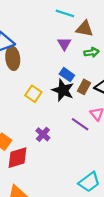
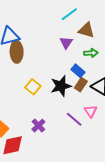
cyan line: (65, 13) -> (69, 14), turned -60
blue rectangle: (67, 75) -> (78, 71), moved
black star: (63, 90) -> (61, 86), turned 30

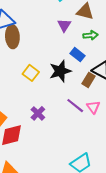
brown rectangle: (81, 85) -> (89, 80), moved
pink triangle: (91, 111) -> (93, 107), moved

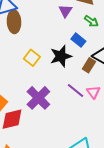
green arrow: (91, 35) -> (91, 21), turned 40
purple cross: (38, 113) -> (38, 98), size x1.6

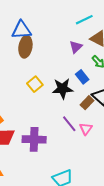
purple cross: (38, 98) -> (34, 139), moved, turned 35

